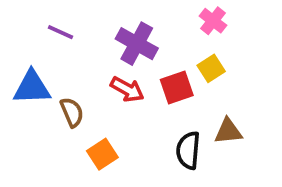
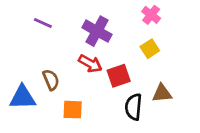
blue triangle: (32, 87) -> (23, 97), moved
red square: (177, 87) -> (119, 76), moved
orange square: (102, 154) -> (73, 110), turned 35

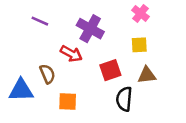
yellow square: (150, 49) -> (139, 45), turned 30
red arrow: (90, 64) -> (71, 54), moved
brown triangle: (162, 93) -> (147, 75), moved

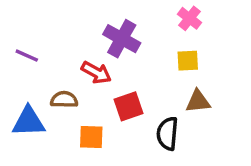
purple line: (40, 21) -> (27, 56), moved
red square: (110, 70) -> (128, 106), moved
brown semicircle: (47, 74) -> (64, 100), turned -66

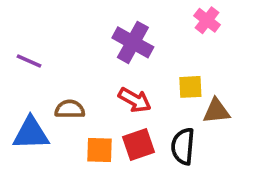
yellow square: (188, 61) -> (190, 87), moved
red arrow: (96, 73) -> (135, 100), moved
red square: (128, 106) -> (138, 144), moved

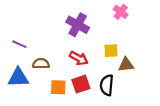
purple line: (29, 61) -> (19, 44), moved

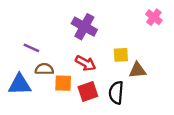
pink cross: (121, 12) -> (154, 17), moved
purple line: (19, 44) -> (31, 48), moved
orange square: (58, 87) -> (63, 83), moved

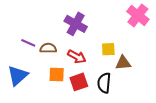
pink cross: (154, 17) -> (138, 15), size x1.5
brown semicircle: (44, 69) -> (48, 48), moved
blue triangle: (20, 84) -> (18, 76), turned -40

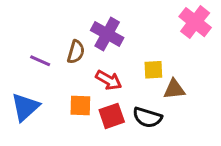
brown semicircle: (48, 48) -> (76, 52), moved, turned 105
black semicircle: (104, 83) -> (147, 117), turned -78

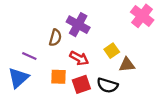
purple line: (40, 61) -> (29, 56), moved
yellow square: (153, 70) -> (112, 51), turned -32

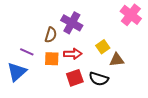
red arrow: (79, 58) -> (73, 54), turned -30
orange square: (59, 77) -> (52, 59), moved

